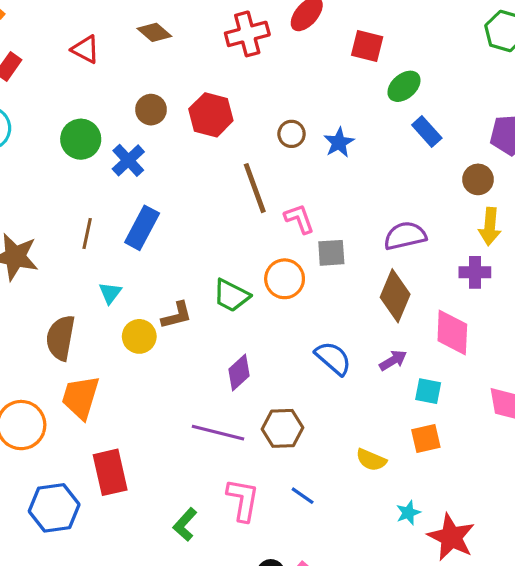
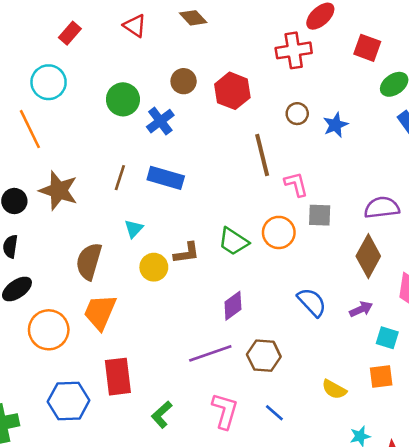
red cross: (247, 34) -> (294, 50), moved
blue rectangle: (142, 228) -> (166, 178), turned 72
purple line: (218, 433) -> (210, 353), turned -39
green L-shape: (185, 524) -> (162, 415), moved

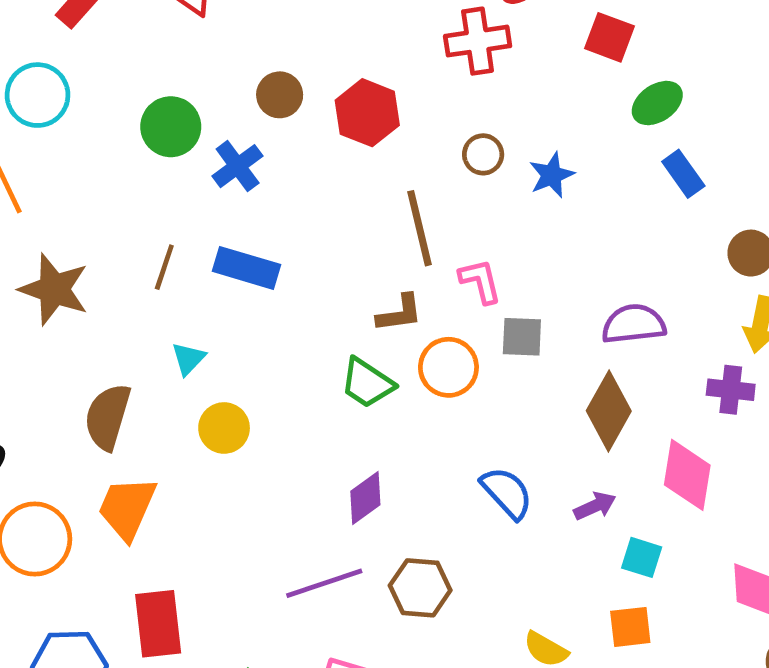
brown L-shape: (187, 253) -> (400, 313), moved

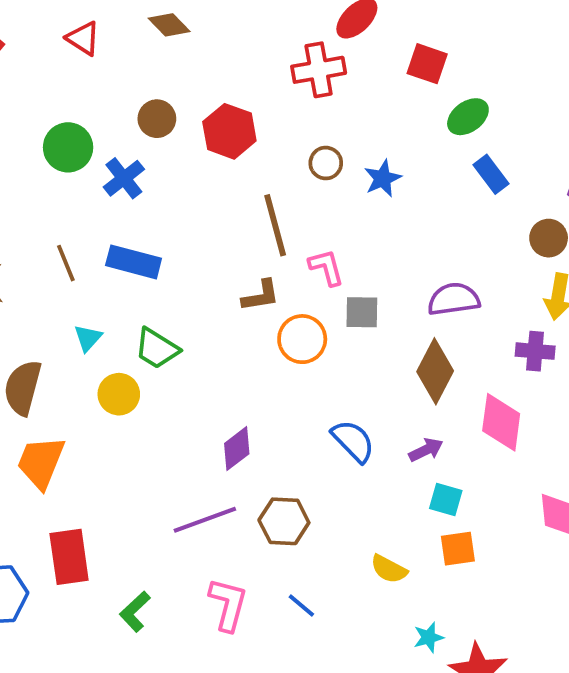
brown line: (164, 267) -> (66, 263), turned -39
green trapezoid: (367, 383) -> (157, 348), moved
cyan square: (642, 557) -> (446, 500), moved

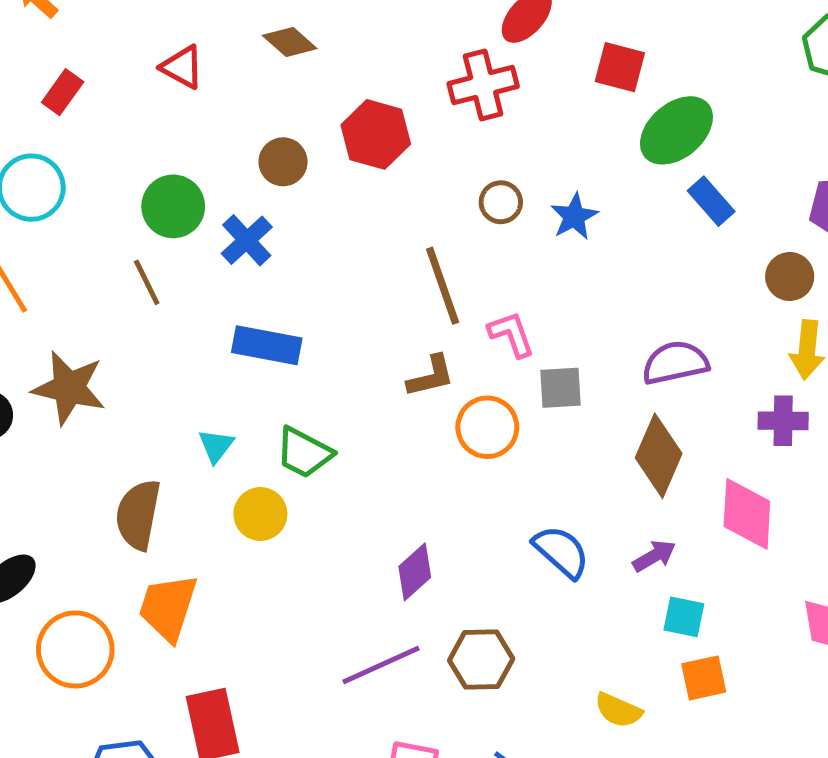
green ellipse: (468, 117) -> (676, 130), size x1.4
red hexagon: (229, 131) -> (376, 134), moved
brown line: (66, 263) -> (147, 282), moved

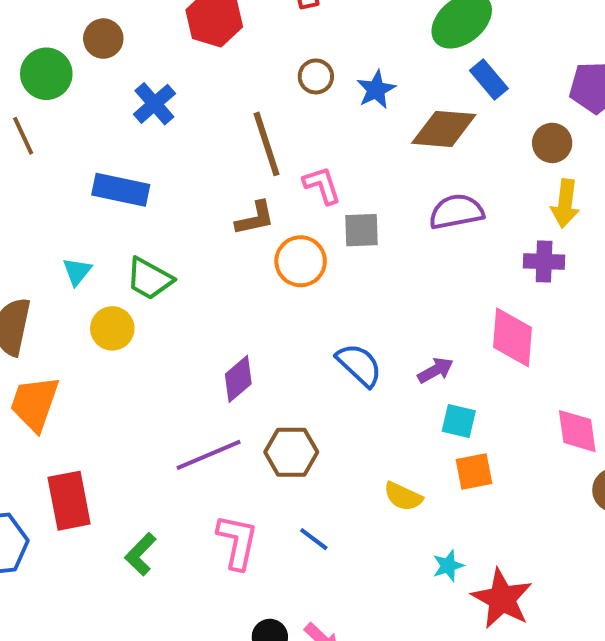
brown circle: (283, 162) -> (103, 39), moved
blue cross: (247, 240) -> (154, 104), moved
brown diamond: (659, 456) -> (444, 129), moved, turned 70

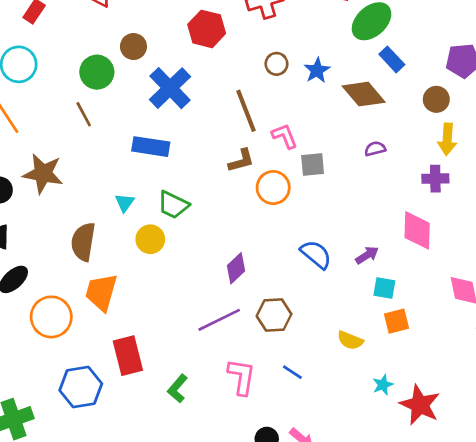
blue cross: (154, 104) -> (170, 88), size x1.5
brown diamond: (444, 129) -> (364, 94), turned 48
purple semicircle: (456, 212) -> (375, 149), size x0.6

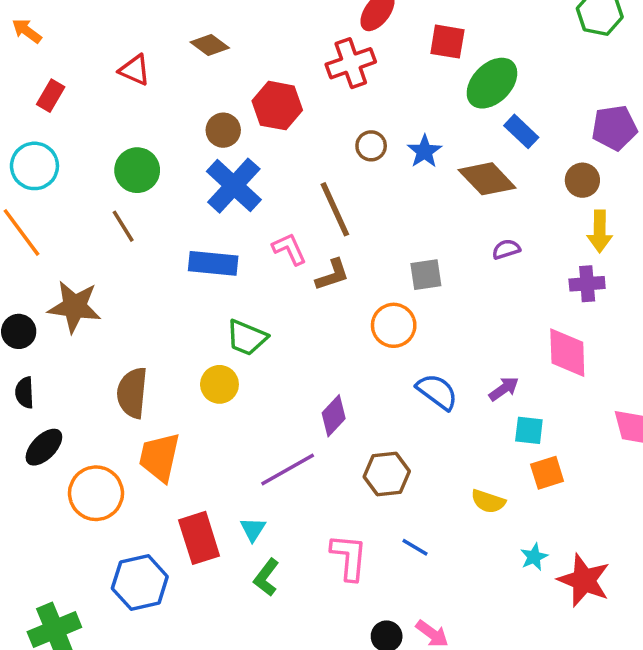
brown circle: (133, 47) -> (223, 130), moved
pink L-shape: (285, 136) -> (289, 249), moved
orange circle: (273, 188) -> (394, 325), moved
cyan triangle: (125, 203) -> (253, 529), moved
purple line: (219, 320) -> (288, 470), moved

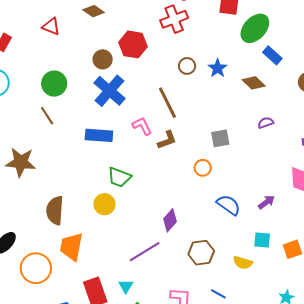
brown diamond: (487, 179) -> (254, 83), size x0.7
orange circle: (394, 325) -> (203, 168), size x0.7
cyan square: (529, 430) -> (262, 240), moved
yellow semicircle: (488, 501) -> (243, 263), moved

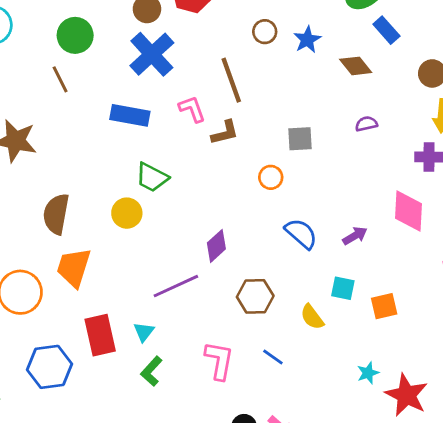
yellow semicircle: (243, 263) -> (312, 317), turned 30

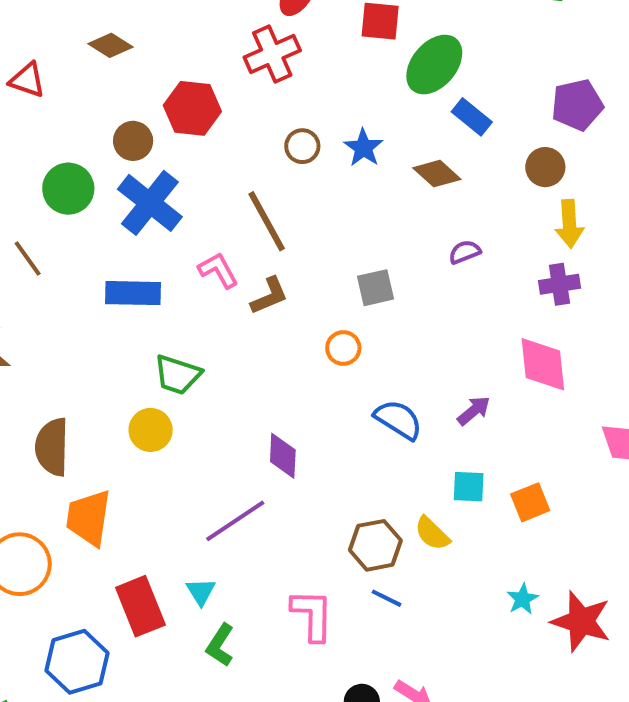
green circle: (75, 35) -> (68, 189), moved
purple diamond: (216, 246) -> (283, 456), turned -36
brown hexagon: (255, 296) -> (375, 545), moved

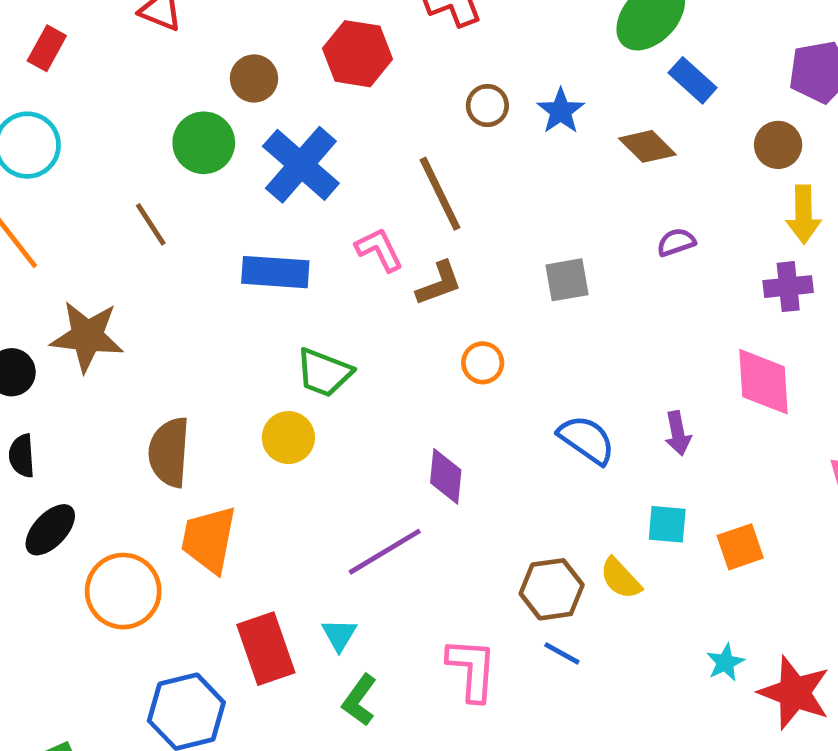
brown circle: (133, 141) -> (254, 78), moved
orange circle: (343, 348) -> (483, 363), moved
purple arrow: (474, 411) -> (678, 433), turned 116

